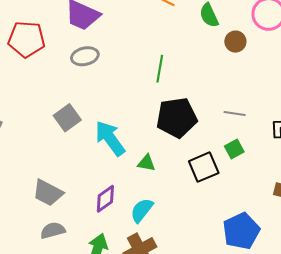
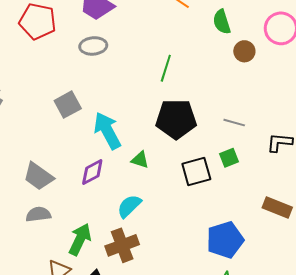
purple diamond: (105, 199) -> (92, 172), moved

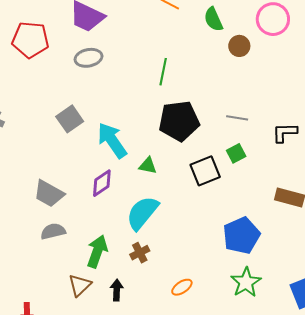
cyan semicircle: (129, 206) -> (142, 213), size x1.4
brown cross: (122, 245) -> (140, 253), size x0.6

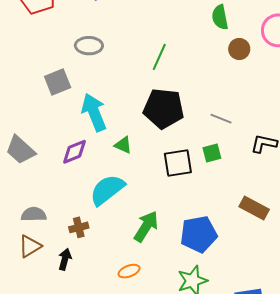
gray ellipse: (88, 58) -> (89, 46), moved
gray semicircle: (53, 231) -> (34, 214), moved
green arrow: (97, 251) -> (146, 226), moved
brown cross: (140, 253) -> (79, 227), moved

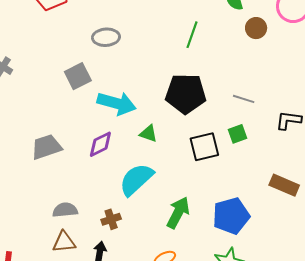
green line: (159, 57) -> (192, 35), moved
cyan arrow: (94, 112) -> (117, 103), turned 132
gray trapezoid: (20, 150) -> (46, 147), turned 124
brown triangle: (30, 246) -> (64, 242), turned 30

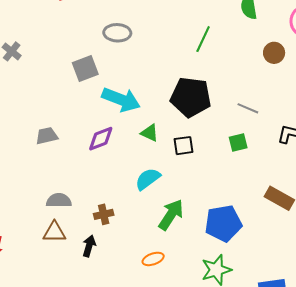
brown circle: (256, 28) -> (274, 53), moved
gray trapezoid: (46, 147) -> (47, 136), size x0.7
black square: (204, 147) -> (183, 146), moved, size x0.7
cyan semicircle: (136, 179) -> (148, 179), moved, size x0.7

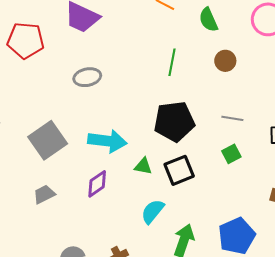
brown circle: (274, 53) -> (225, 61), moved
gray square: (85, 69) -> (48, 140), moved, size x1.4
black square: (183, 146) -> (179, 170), size x1.4

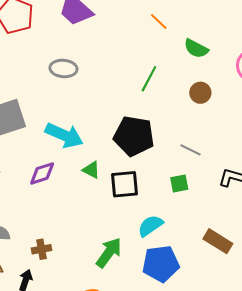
green semicircle: (208, 20) -> (196, 49), turned -55
cyan semicircle: (153, 211) -> (150, 226), moved

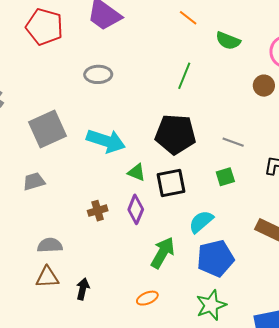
brown circle: (200, 93) -> (264, 86), moved
purple diamond: (42, 173) -> (136, 209), moved, turned -44
brown cross: (42, 249) -> (98, 211), moved

